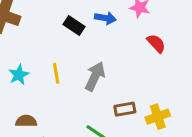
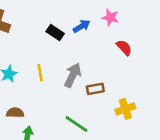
blue arrow: (105, 18) -> (82, 26), turned -42
brown rectangle: (125, 109) -> (95, 89), moved

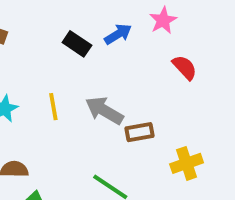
pink star: (110, 17) -> (163, 20), turned 30
gray arrow: (73, 75) -> (104, 111), turned -85

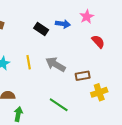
blue arrow: (118, 34) -> (63, 24), turned 40
brown rectangle: (140, 132) -> (83, 76), moved

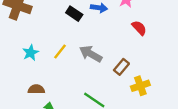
yellow line: (29, 62) -> (60, 51), turned 48
brown rectangle: (83, 76) -> (121, 67), turned -40

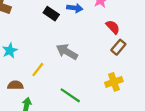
yellow line: (60, 51) -> (38, 70), moved
brown rectangle: (121, 67) -> (118, 47), moved

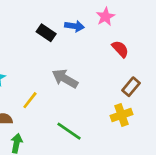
brown rectangle: (118, 47) -> (131, 87), moved

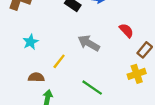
red semicircle: (120, 49) -> (126, 30), moved

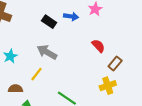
gray arrow: (89, 43) -> (47, 52), moved

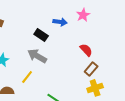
black rectangle: (49, 22) -> (41, 35), moved
brown rectangle: (115, 64) -> (91, 69), moved

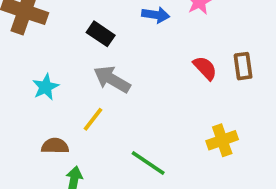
black rectangle: (41, 35) -> (101, 34), moved
brown rectangle: (91, 69) -> (243, 66), moved, turned -48

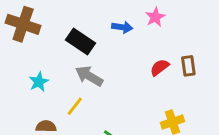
black rectangle: (101, 34) -> (81, 42), size x1.4
red semicircle: (205, 68) -> (160, 67), turned -84

